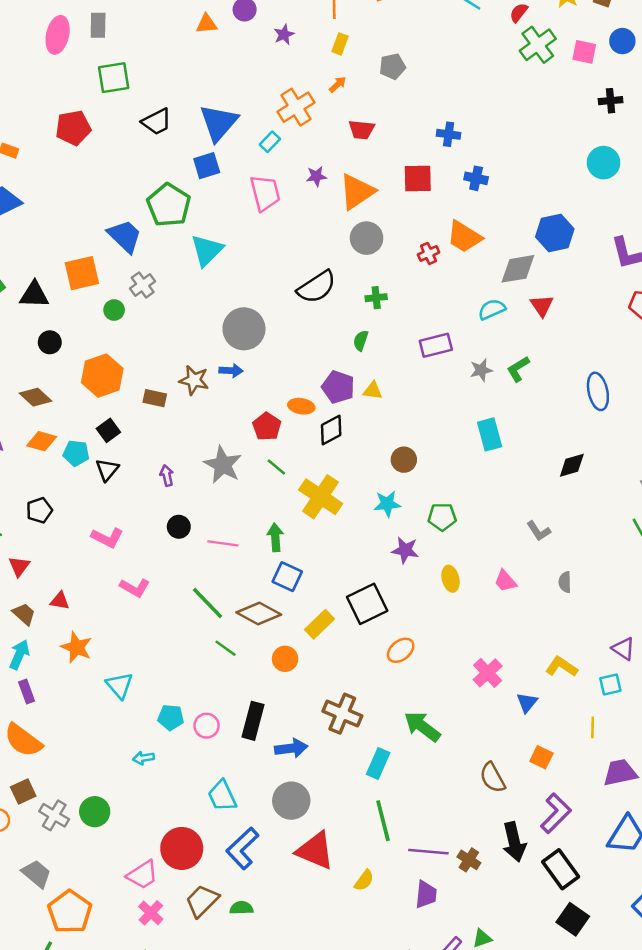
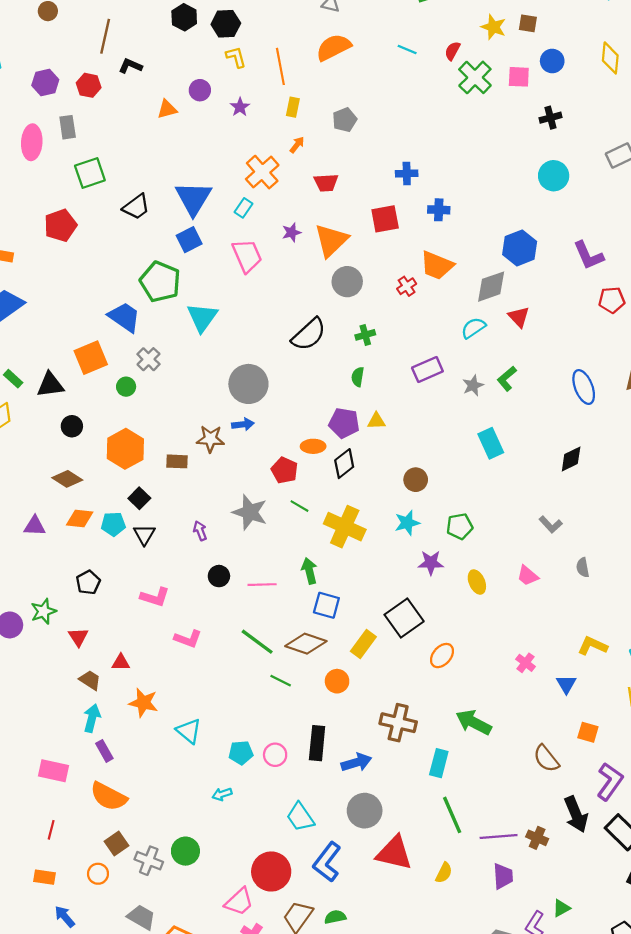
pink cross: (488, 673) -> (526, 663), size x0.7

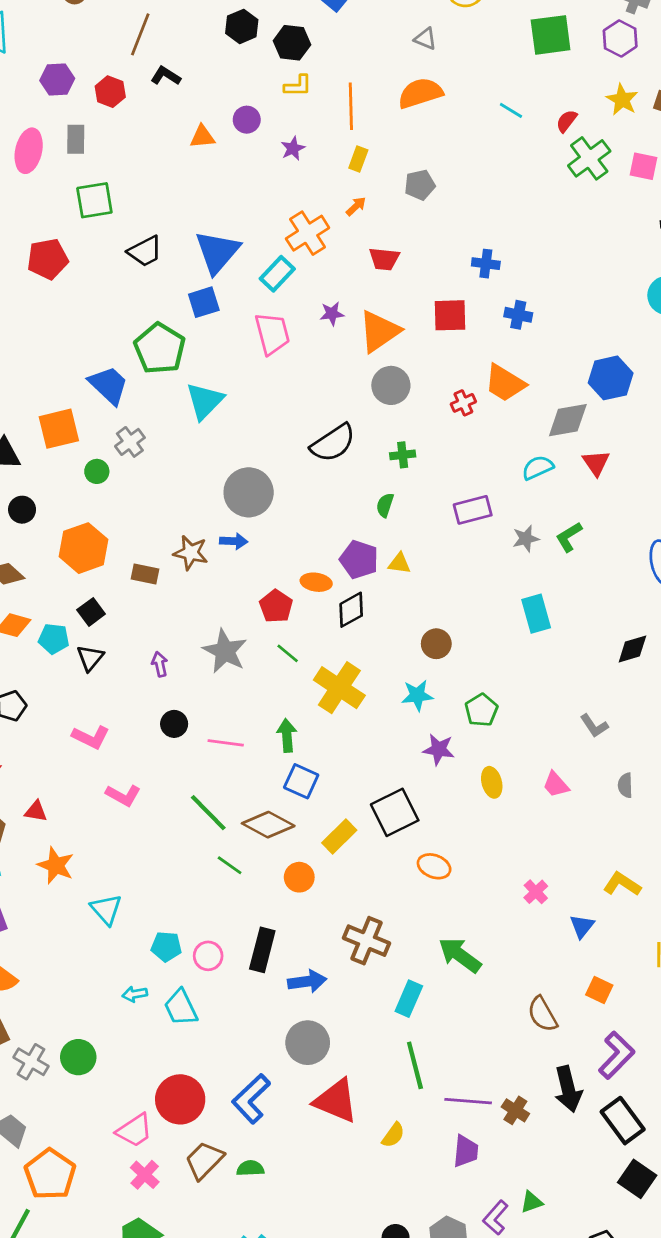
yellow L-shape: (236, 57) -> (298, 86), turned 95
cyan rectangle: (243, 208) -> (277, 274), size x1.4
green pentagon: (460, 526) -> (481, 710), turned -30
orange ellipse: (442, 656) -> (434, 866), turned 60
cyan trapezoid: (300, 817) -> (181, 1008), moved

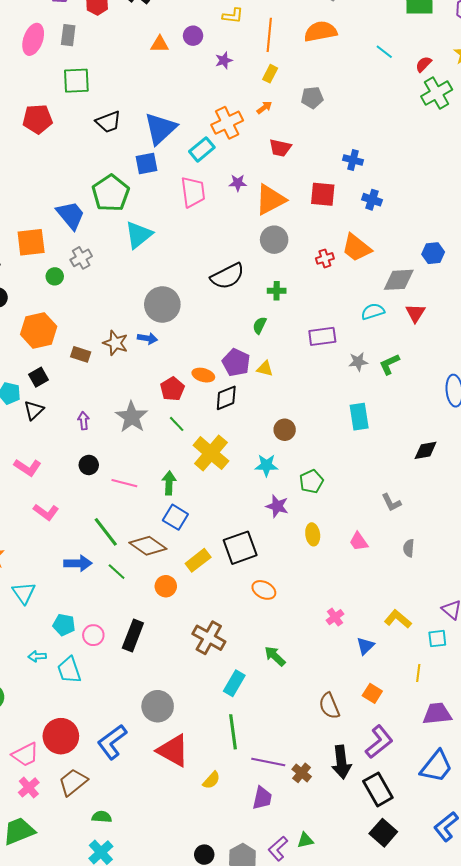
blue hexagon: (611, 378) -> (433, 253), size x0.7
green arrow: (460, 955) -> (275, 656), size x0.7
blue arrow: (307, 981) -> (78, 563), moved
green semicircle: (250, 1168) -> (102, 817), moved

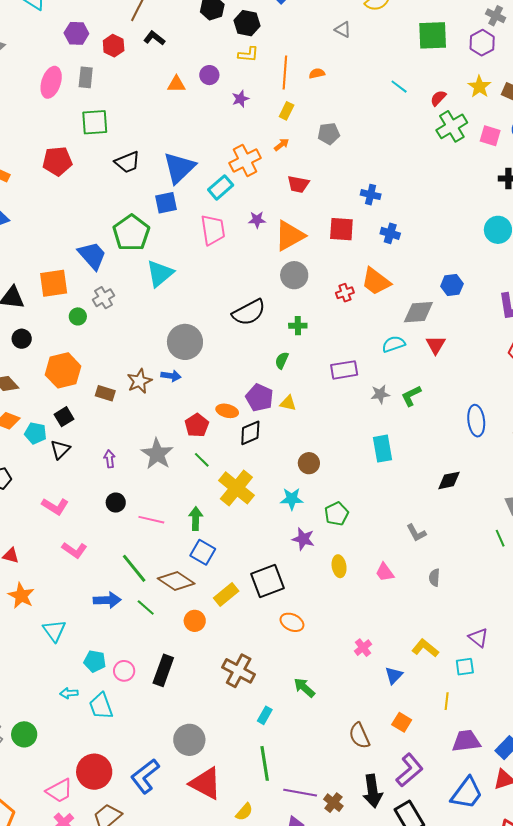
orange semicircle: (320, 31) -> (317, 73), moved, size x0.5
brown star: (115, 343) -> (139, 381), turned 30
cyan rectangle: (234, 683) -> (265, 715), size x0.7

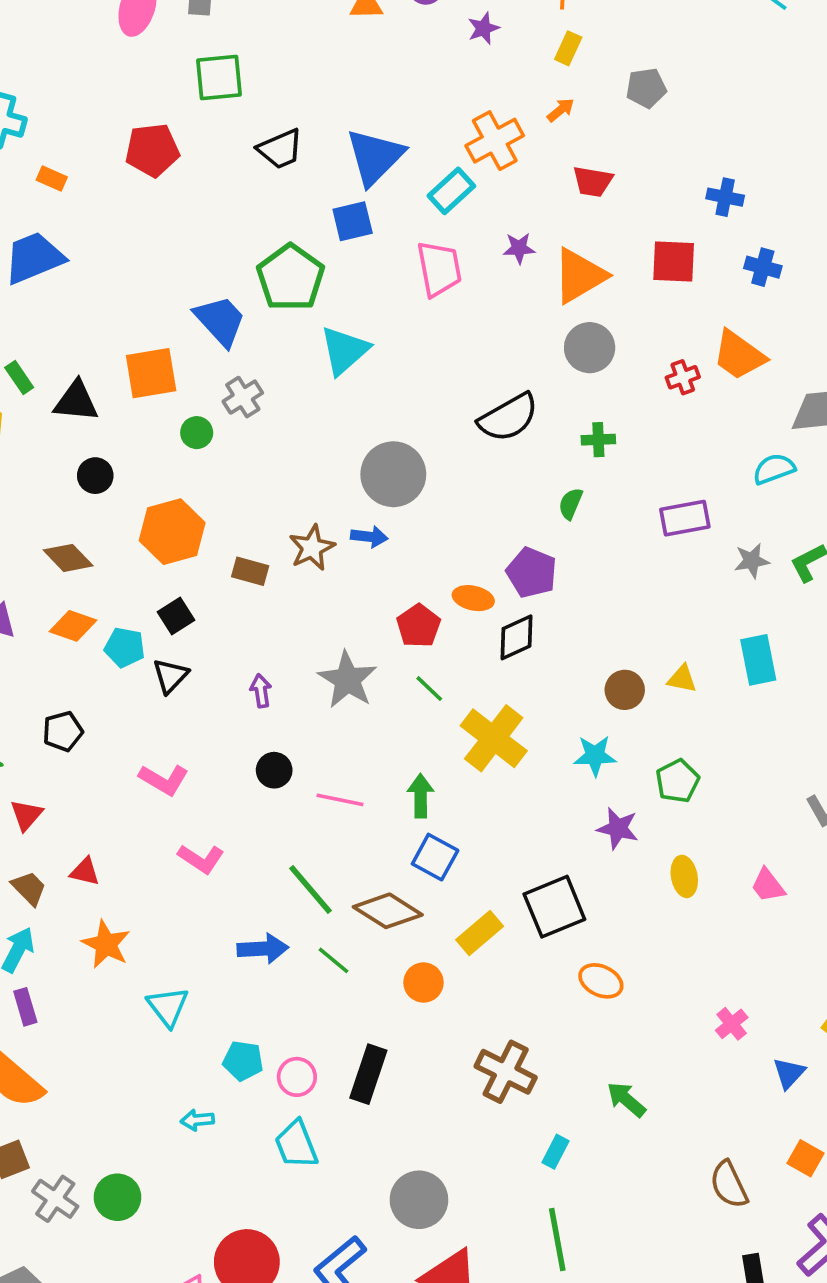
yellow triangle: (288, 403) -> (682, 679), moved
cyan trapezoid: (101, 706) -> (296, 1145), moved

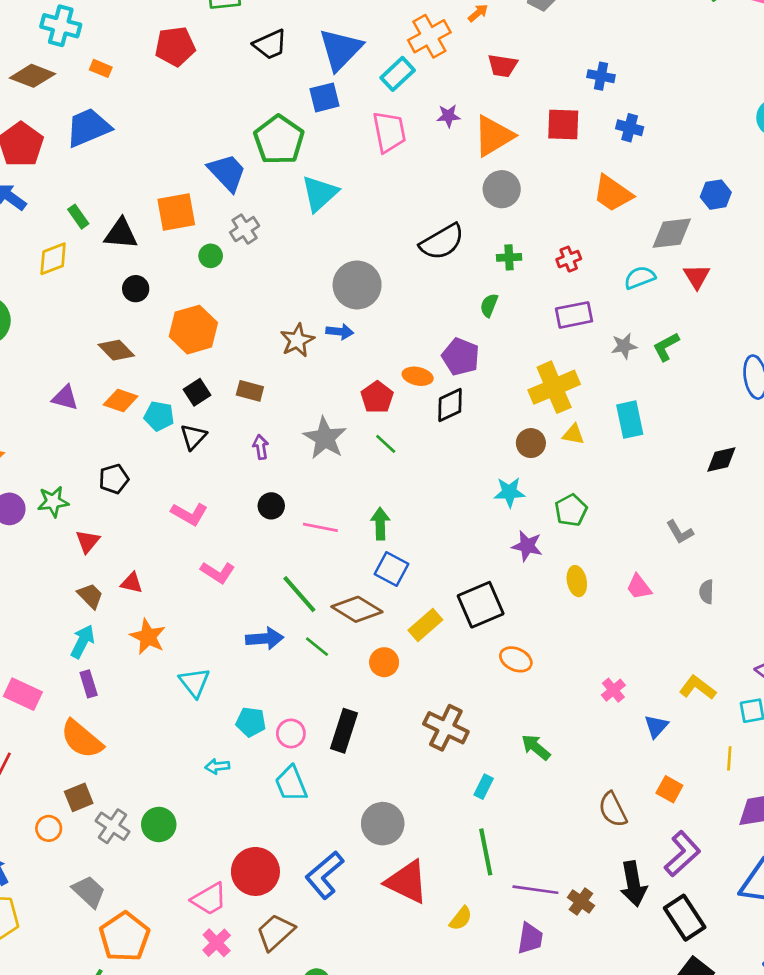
red cross: (683, 377) -> (569, 259), moved
brown rectangle: (250, 571) -> (250, 391), moved
yellow cross: (494, 738) -> (554, 387), moved, turned 30

